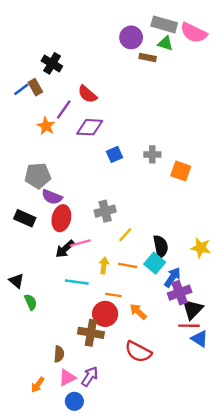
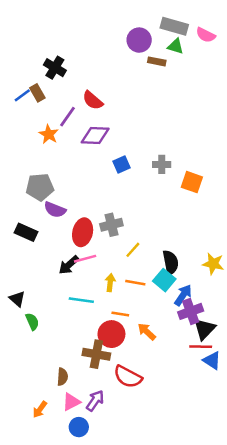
pink semicircle: (194, 33) -> (206, 35), size x0.7
red ellipse: (61, 218) -> (83, 232), moved
red semicircle: (138, 352) -> (128, 377), moved

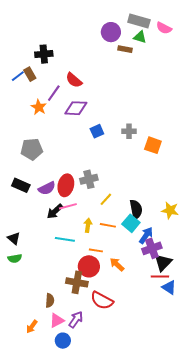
black cross: (55, 68) -> (44, 54), turned -36
purple semicircle: (55, 210) -> (47, 188), moved, turned -48
green semicircle: (32, 321) -> (15, 258), moved, turned 104

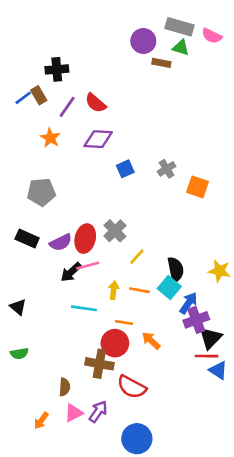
purple line: (54, 93) -> (67, 107), moved
gray cross: (129, 131) -> (167, 169), turned -32
gray cross: (89, 179) -> (115, 231), turned -30
green semicircle: (15, 258) -> (19, 353), moved
blue circle: (63, 341) -> (137, 439), moved, size x1.5

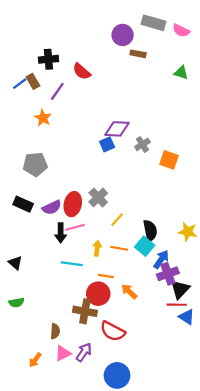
green triangle: (181, 47) -> (181, 73), moved
red semicircle: (96, 103) -> (82, 71), moved
purple diamond: (98, 139) -> (117, 129), moved
black arrow: (71, 272) -> (61, 233), turned -48

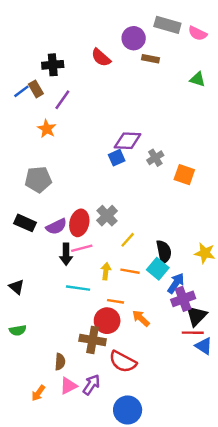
red semicircle: (82, 71) -> (101, 58), moved

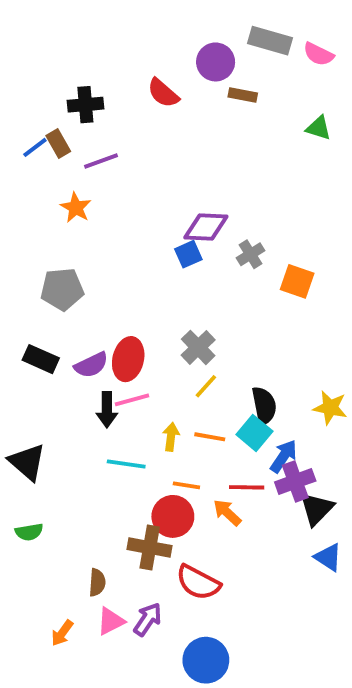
purple line: (62, 100) -> (101, 161), turned 35
gray cross: (107, 216) -> (198, 347), moved
black triangle: (17, 287) -> (27, 462), size x1.5
red line: (193, 333) -> (247, 487), moved

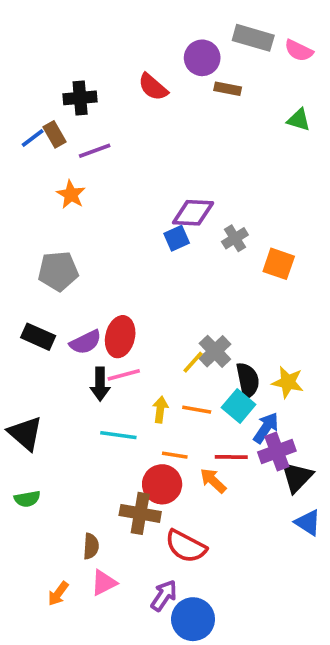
gray cross: (198, 347) -> (215, 351), moved
yellow star: (330, 408) -> (288, 382), moved
purple arrow: (148, 619) -> (164, 595), moved

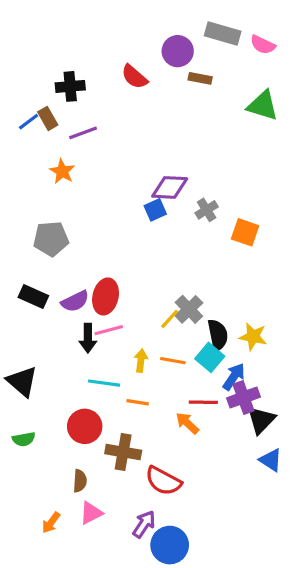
green triangle: (299, 120) -> (263, 106), size x1.5
orange line: (175, 455) -> (138, 402), moved
red circle: (162, 484) -> (85, 426), moved

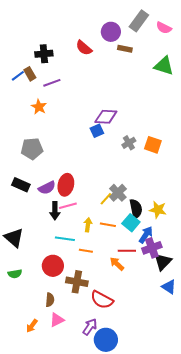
gray rectangle: (223, 33) -> (139, 21), turned -70
gray cross: (207, 210) -> (129, 143), moved

